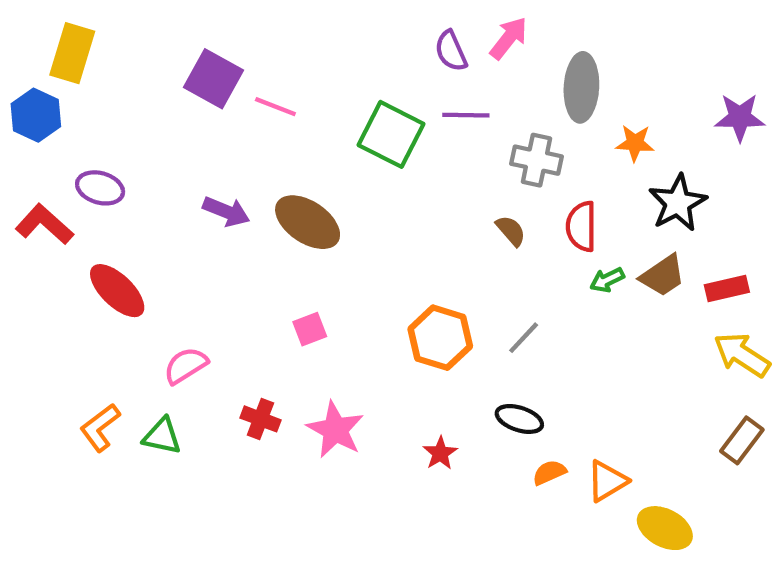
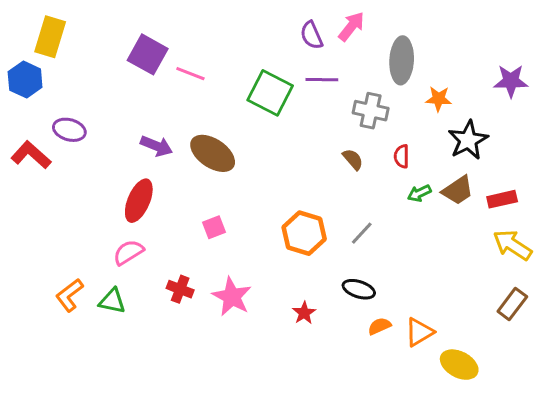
red semicircle: (581, 226) -> (402, 156), size x0.7
red ellipse: (117, 291) -> (139, 201), moved, turned 69

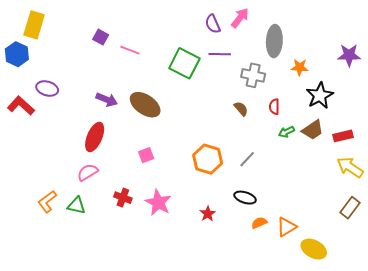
purple square: (148, 54) -> (101, 37), size x0.6

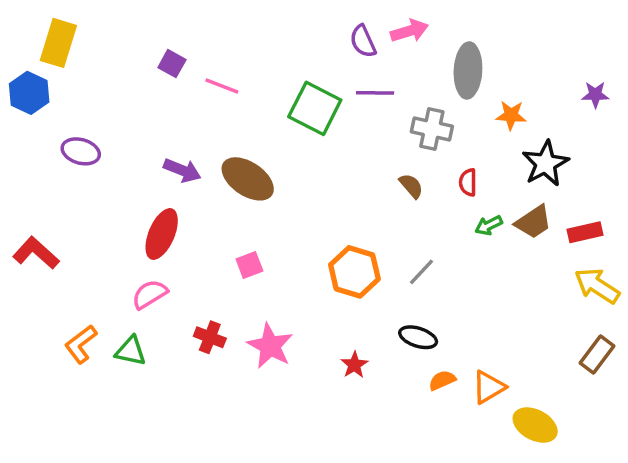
pink arrow: (240, 18) -> (409, 31), turned 35
purple star: (349, 55) -> (595, 95), size x0.7
red L-shape: (21, 106) -> (36, 253), moved

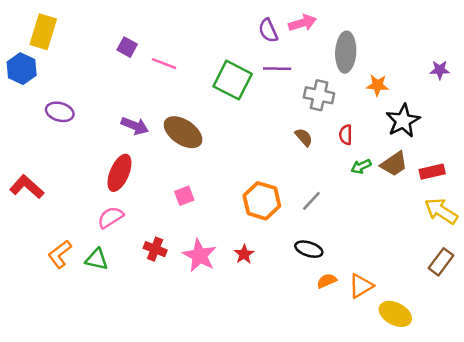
red star: (354, 365) -> (244, 254), moved

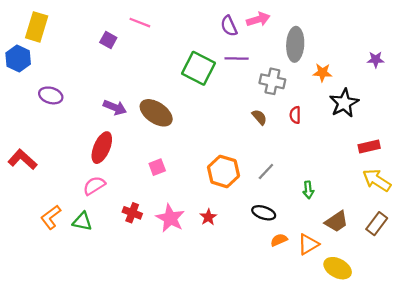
pink line: (164, 64) -> (140, 23), moved
brown trapezoid: (394, 164) -> (337, 221), moved
green arrow: (361, 166) -> (308, 190), moved, turned -70

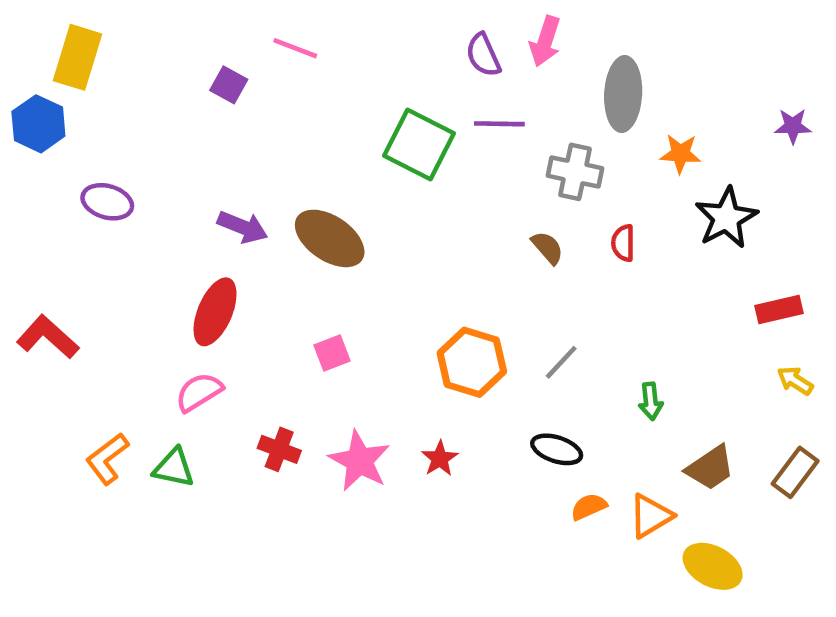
pink arrow: (258, 19) -> (545, 41), turned 125
yellow arrow: (377, 180) -> (795, 381), size x0.6

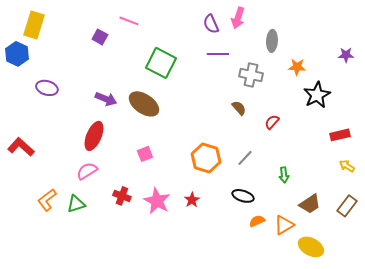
gray ellipse: (623, 94) -> (272, 41), size x0.7
green square: (419, 144) -> (161, 63), moved
red semicircle: (623, 243) -> (272, 122), moved, turned 42
green triangle: (174, 468) -> (76, 204), turned -30

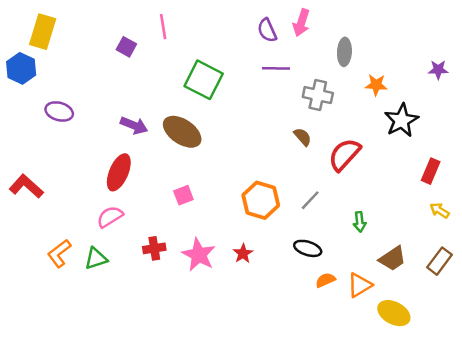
pink line: (129, 21) -> (163, 27), turned 60
red semicircle: (272, 122) -> (344, 155), size x1.8
red rectangle: (340, 135) -> (431, 171), turned -54
red cross: (122, 196) -> (154, 248), turned -30

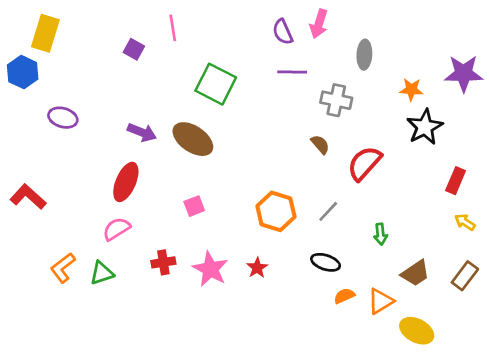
purple star: (438, 70) -> (464, 73), size x1.8
orange star: (376, 85) -> (411, 89), moved

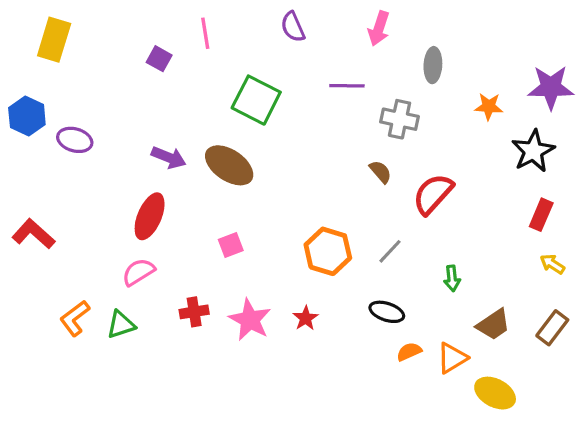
purple semicircle: (283, 32) -> (293, 27), moved
blue hexagon: (23, 72) -> (27, 116), moved
black star: (425, 127) -> (533, 151), moved

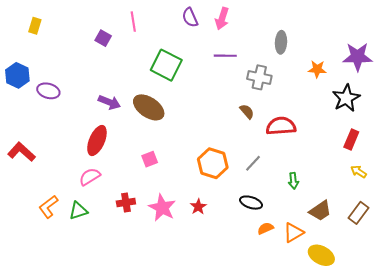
pink arrow: (379, 28) -> (222, 19), moved
yellow rectangle: (54, 40) -> (35, 26), size x0.6
red semicircle: (433, 194) -> (281, 126), turned 44

